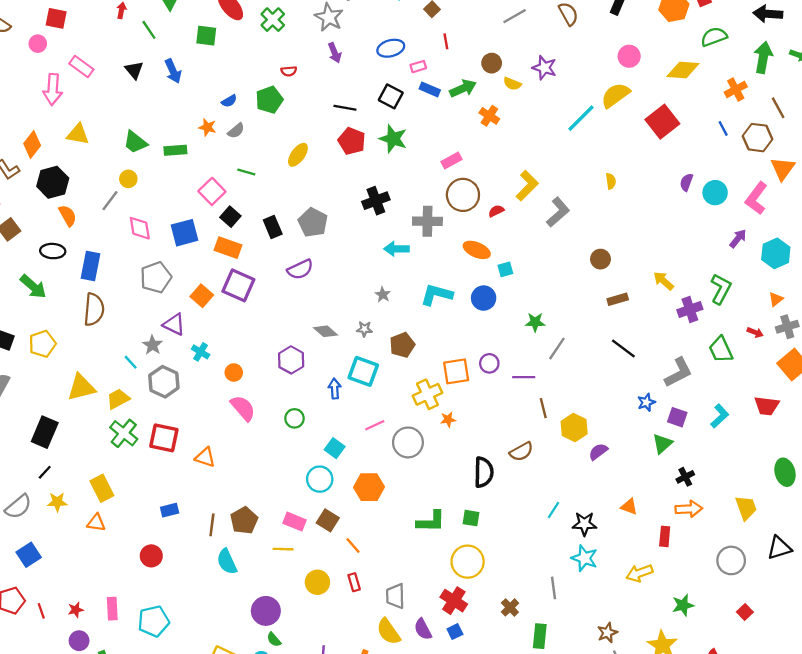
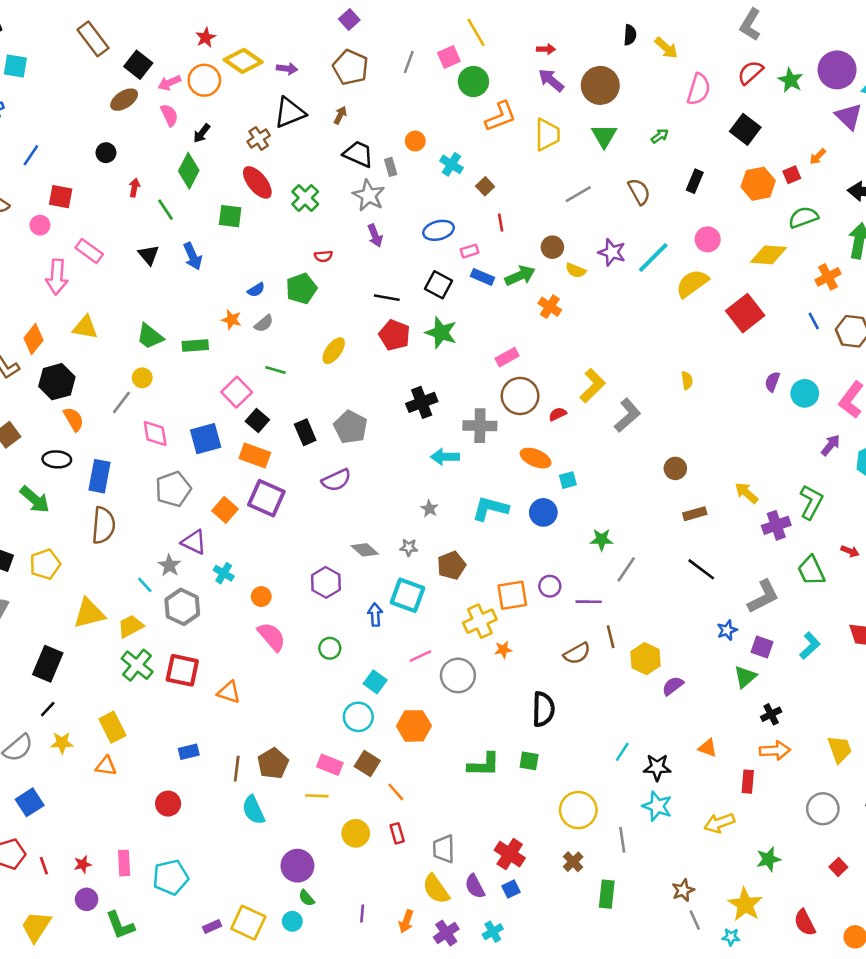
cyan line: (581, 118) -> (653, 258), moved
brown semicircle: (521, 452) -> (577, 653), moved
yellow circle: (468, 562) -> (578, 810), moved

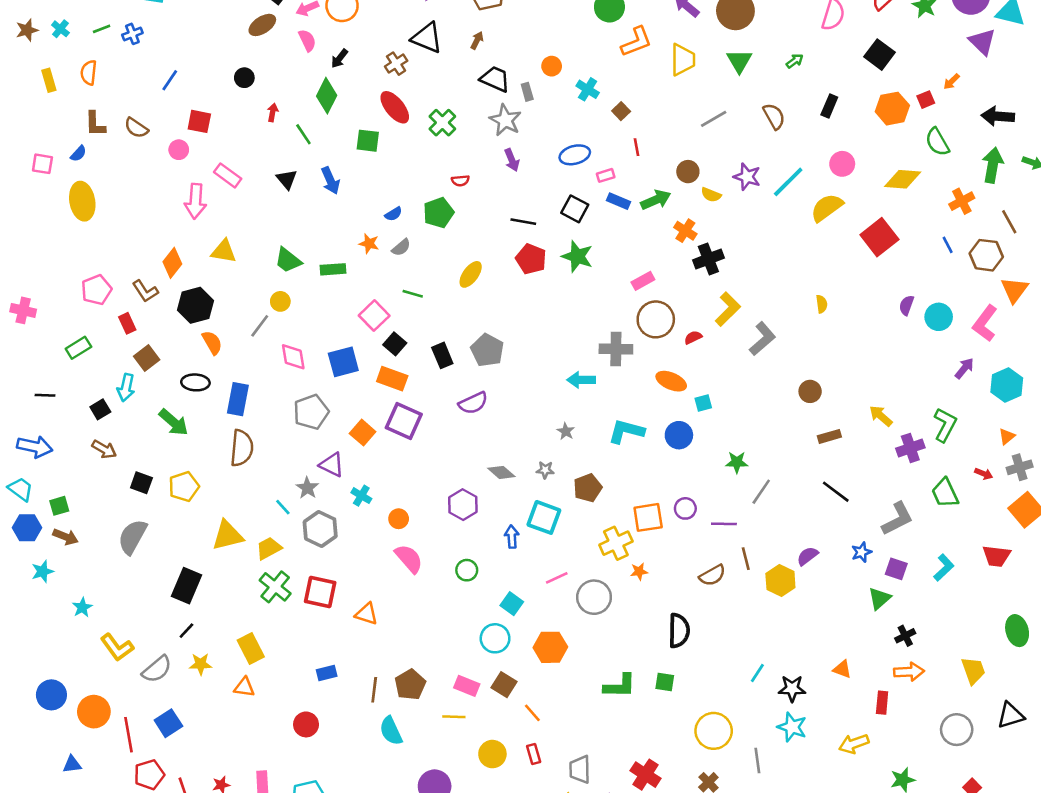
black triangle: (290, 113) -> (427, 38), turned 44
green semicircle: (803, 217) -> (937, 142), turned -100
black cross: (422, 402) -> (708, 259), moved
purple semicircle: (673, 686) -> (807, 556), moved

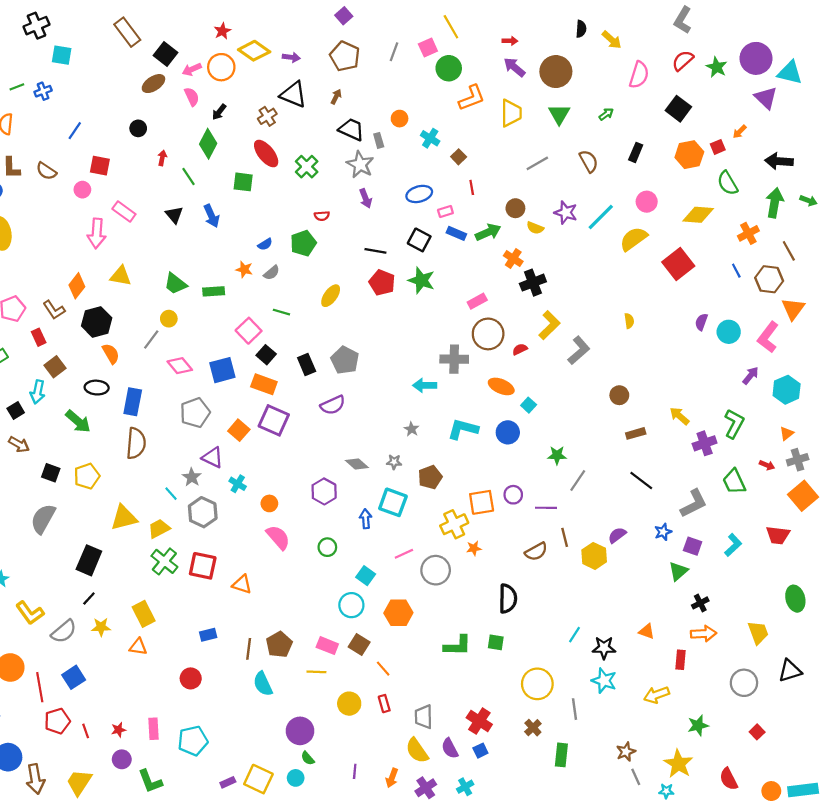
pink diamond: (293, 357) -> (180, 366), turned -30
cyan square: (703, 403) -> (529, 405), turned -32

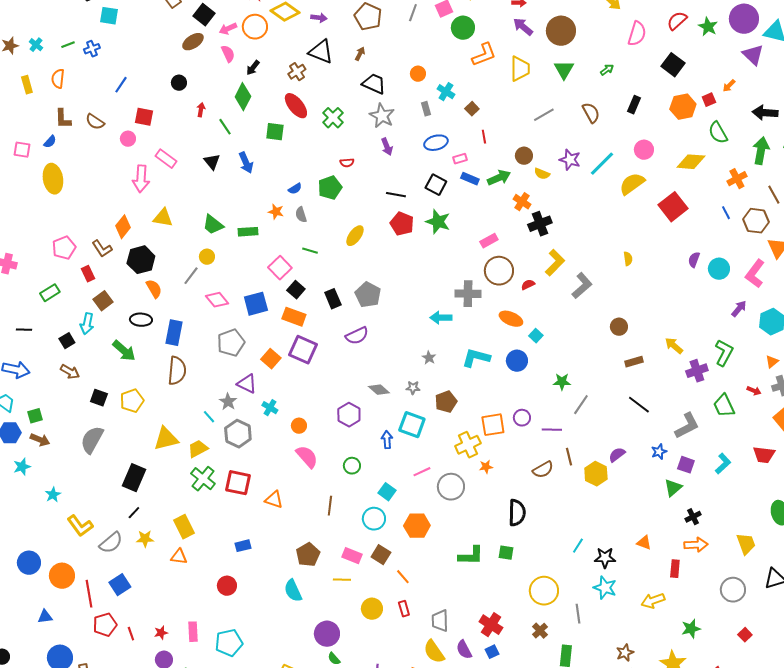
gray rectangle: (379, 140) -> (426, 109), moved
gray semicircle: (272, 273) -> (301, 215), turned 112
brown line: (249, 649) -> (330, 506), moved

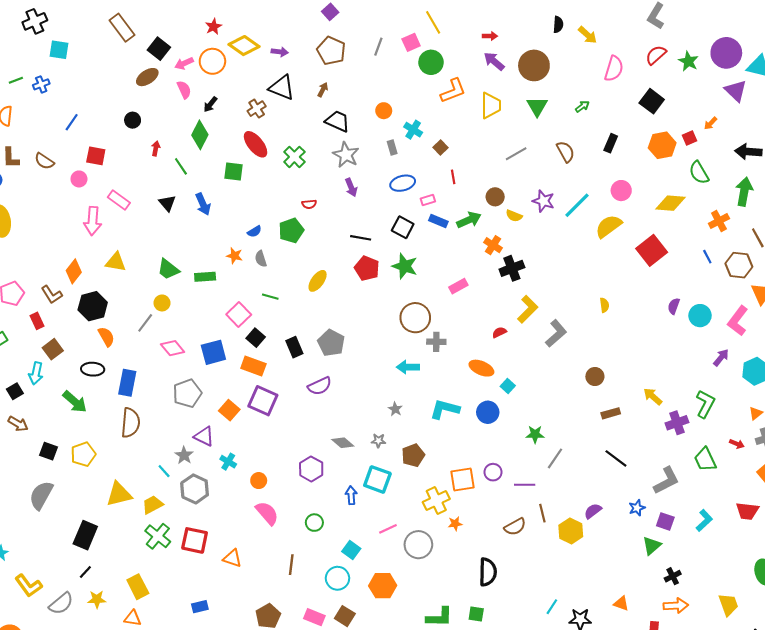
brown circle: (499, 271) -> (415, 318), moved
gray cross: (468, 294) -> (436, 342), size x0.7

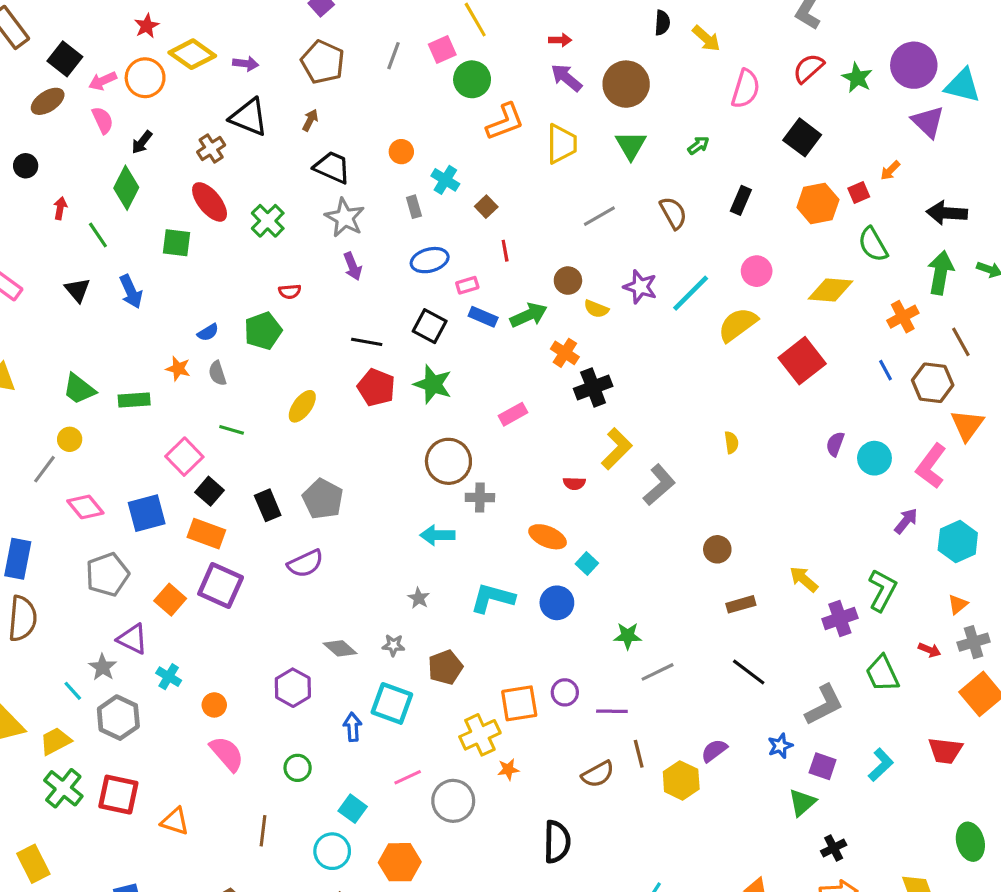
red semicircle: (499, 332) -> (574, 483), turned -152
gray line: (555, 458) -> (658, 672), turned 30

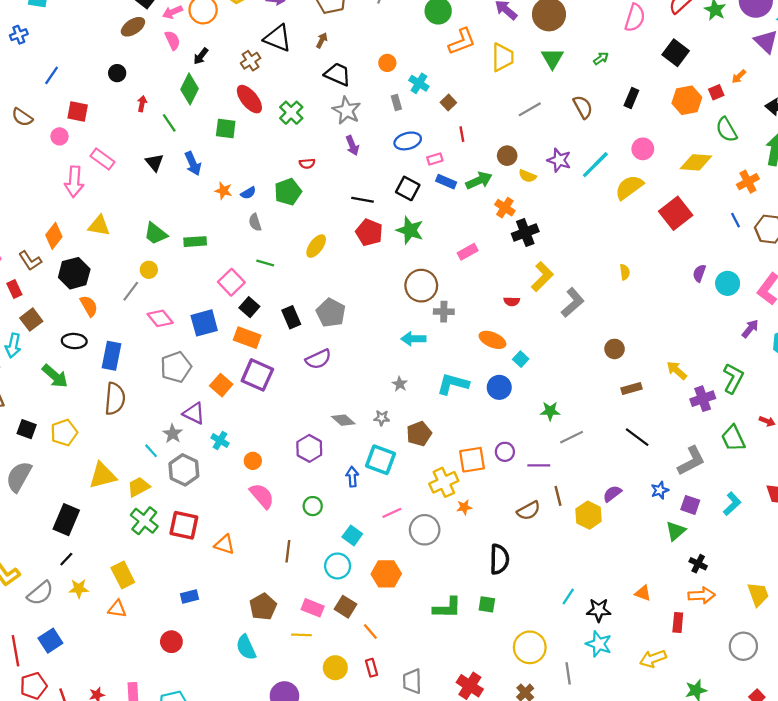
orange star: (178, 369) -> (223, 191), moved
black cross: (834, 848) -> (698, 564), turned -36

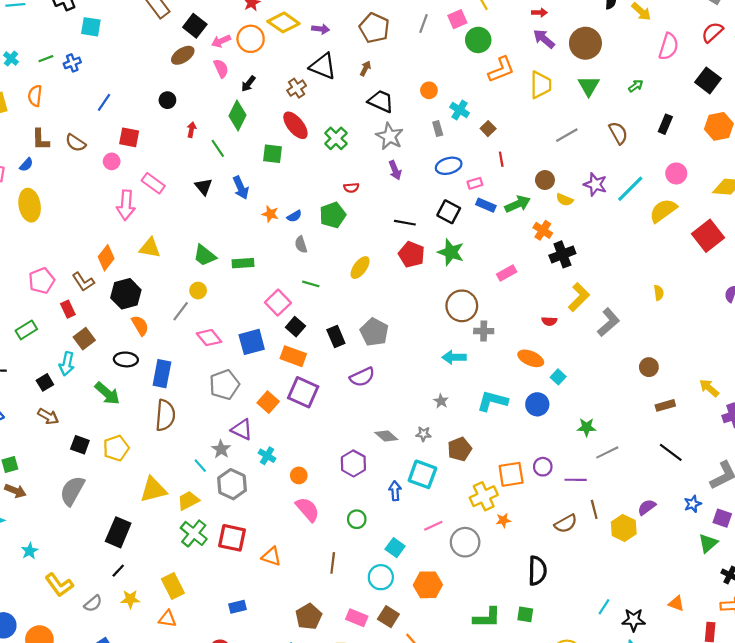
gray semicircle: (40, 593) -> (93, 603), size x0.7

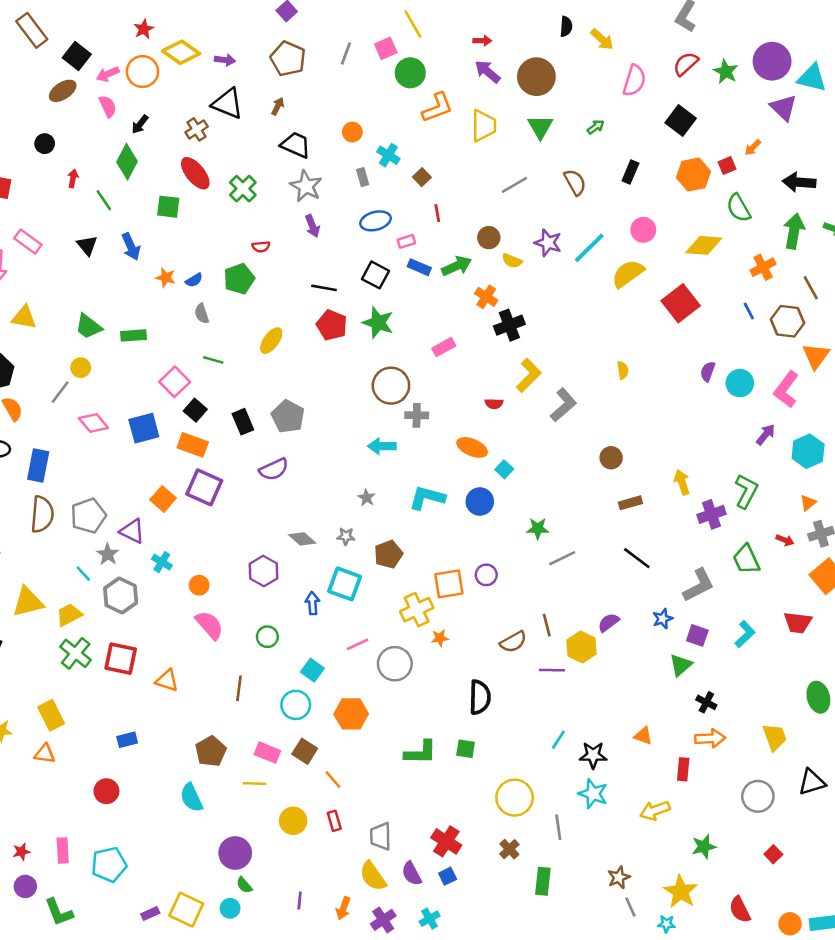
gray pentagon: (224, 385) -> (88, 516), moved
yellow arrow: (709, 388) -> (682, 482), turned 30
purple line: (576, 480) -> (552, 670), moved

